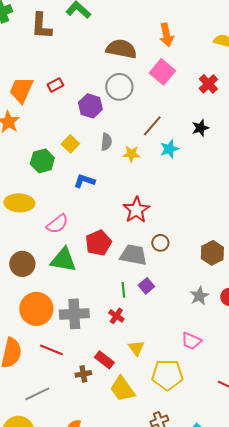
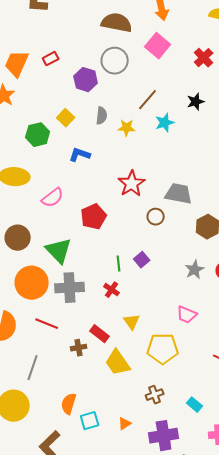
gray trapezoid: (133, 255) -> (179, 194), moved
green triangle: (63, 260) -> (59, 251), moved, turned 36
gray line: (37, 394) -> (33, 368), turned -45

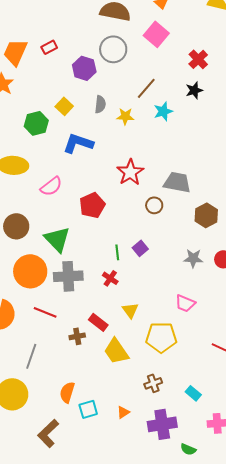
red cross: (204, 58) -> (198, 59), moved
blue L-shape: (80, 155) -> (78, 143), size x1.4
gray star: (195, 270) -> (193, 258), turned 30

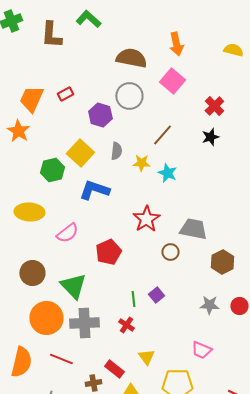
yellow square: (64, 106) -> (80, 153), size x1.5
cyan star: (163, 111) -> (167, 173), moved, turned -30

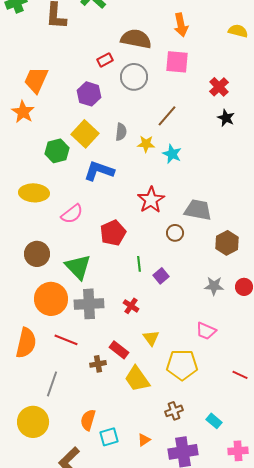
pink square: (172, 81) -> (177, 62), turned -35
red rectangle: (65, 94) -> (105, 60), moved
purple hexagon: (100, 115) -> (89, 94), moved
black star: (210, 137) -> (226, 118), moved, turned -30
green line: (133, 299) -> (139, 264), moved

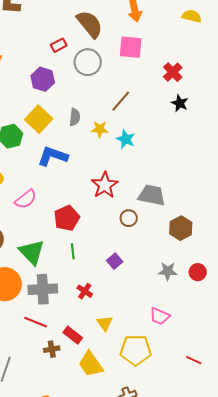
brown semicircle: (136, 39) -> (90, 24), turned 40
green line: (139, 264) -> (73, 251), moved
red line: (66, 340) -> (36, 322), moved

